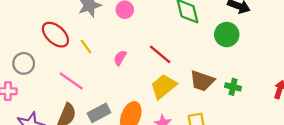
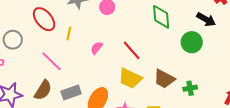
yellow line: (86, 46) -> (69, 33), turned 40
yellow trapezoid: (163, 86) -> (130, 78), turned -125
green cross: (233, 87) -> (190, 88), turned -32

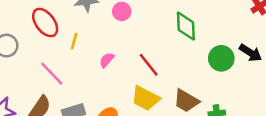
black arrow: (206, 19) -> (251, 53), moved

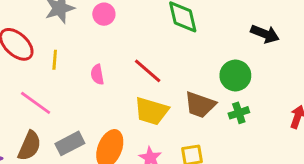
green circle: (221, 58) -> (235, 75), moved
pink semicircle: (107, 60) -> (97, 75), turned -42

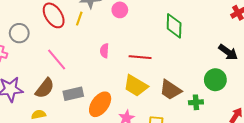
yellow line: (55, 60) -> (79, 19), moved
red line: (148, 71) -> (140, 57), turned -50
green circle: (235, 75) -> (215, 80), moved

